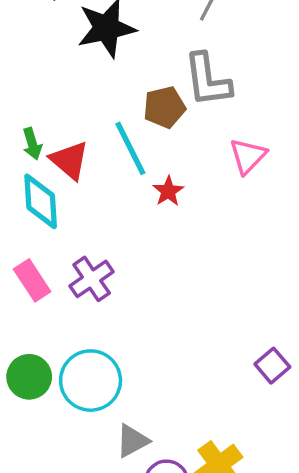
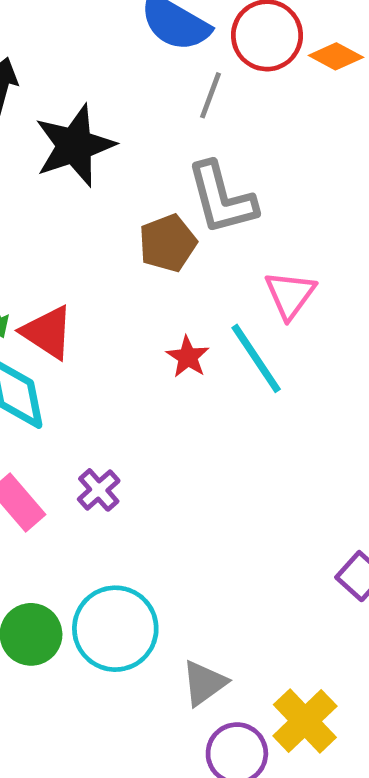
cyan line: (130, 148) -> (256, 358), moved
purple cross: (92, 279) -> (99, 490), size x0.7
gray triangle: (132, 441) -> (204, 683), moved

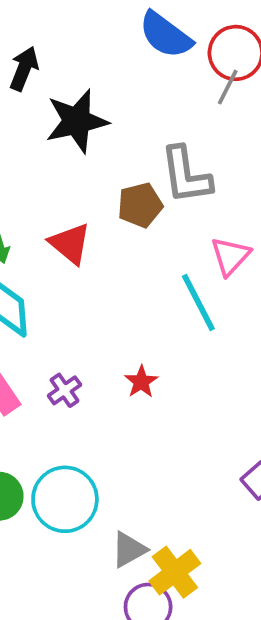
gray line: (210, 95) -> (228, 87), moved
red triangle: (48, 332) -> (70, 244), moved
red star: (188, 357) -> (141, 382), moved
yellow cross: (305, 721) -> (175, 572), moved

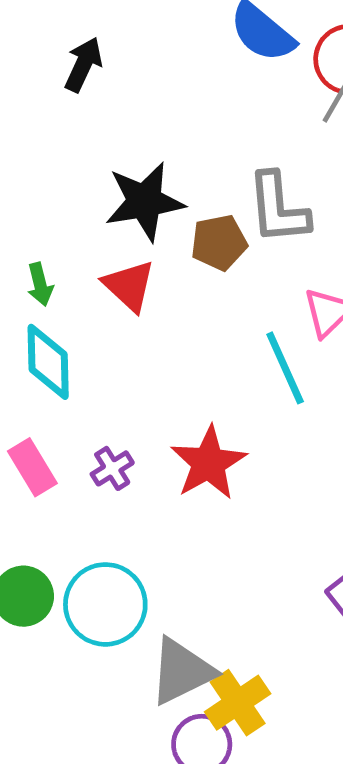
black star: (77, 121) -> (145, 202), moved
red star: (141, 382) -> (208, 463), size x1.8
gray triangle: (129, 549) -> (182, 671), size x1.5

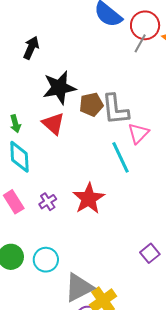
black arrow: (83, 64) -> (31, 48), moved
gray L-shape: (278, 208) -> (115, 109), moved
cyan circle: (105, 604) -> (46, 260), size x0.7

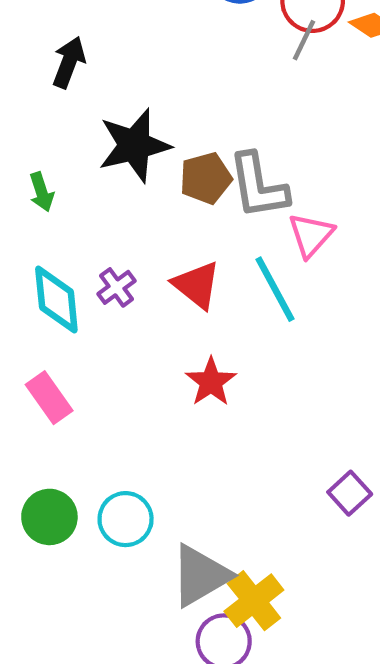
green arrow: (15, 124) -> (42, 192), moved
red triangle: (53, 124) -> (197, 285), moved
red star: (89, 199) -> (211, 382), size x0.7
purple cross: (48, 202) -> (116, 287), moved

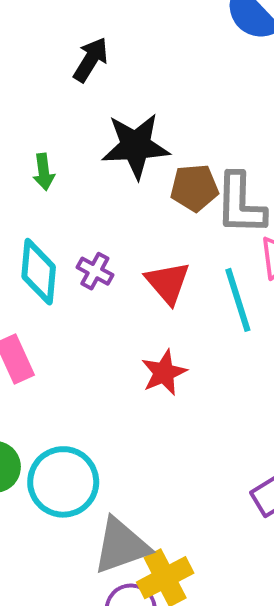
purple cross: (116, 287) -> (95, 271), turned -36
cyan circle: (126, 519) -> (63, 482), size x1.4

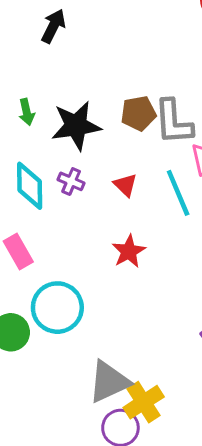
black star: (136, 146) -> (76, 126), moved
red triangle: (168, 283) -> (125, 185), size x0.7
cyan circle: (63, 482) -> (57, 308), moved

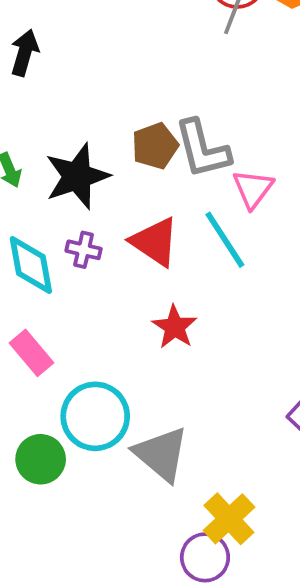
red triangle: (125, 185) -> (155, 242), size x1.6
gray triangle: (109, 382) -> (161, 454), moved, turned -45

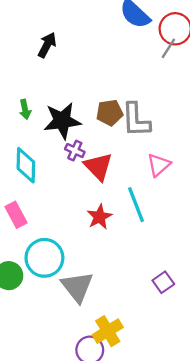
pink triangle: (253, 189) -> (159, 165), moved
cyan line: (225, 240) -> (136, 205), moved
purple cross: (84, 250) -> (75, 151), moved

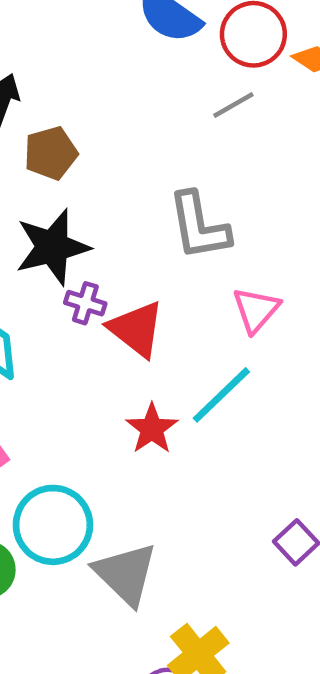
gray line: (168, 48) -> (233, 105), moved, turned 35
brown pentagon: (110, 113) -> (51, 153), moved
cyan line: (136, 205) -> (221, 395), turned 75

